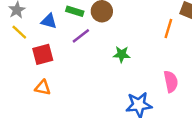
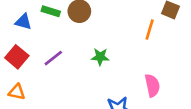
purple line: (81, 36) -> (53, 58), moved
red square: (43, 54) -> (17, 57), turned -35

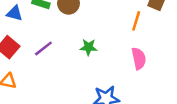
pink semicircle: (152, 85) -> (139, 58), moved

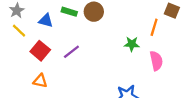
green star: (89, 47) -> (132, 44), moved

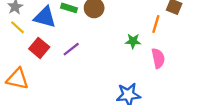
blue triangle: (46, 21) -> (45, 17), size x1.5
orange triangle: (40, 81) -> (17, 79), moved, size x1.5

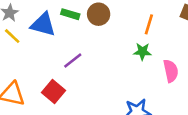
orange line: (156, 24) -> (149, 24), moved
red square: (39, 48) -> (53, 91), moved

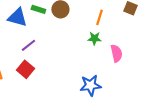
purple line: (73, 61) -> (28, 45), moved

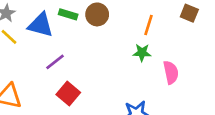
red square: (25, 69) -> (68, 93), moved

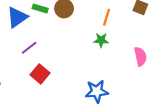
blue triangle: (41, 25) -> (17, 17), turned -50
pink semicircle: (171, 72) -> (140, 56), moved

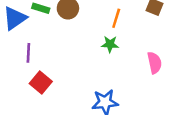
purple line: (29, 48) -> (28, 53), turned -49

